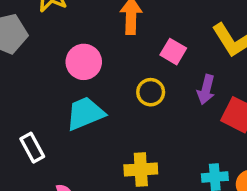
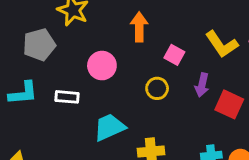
cyan trapezoid: (85, 113) -> (109, 127), moved
white rectangle: (32, 148) -> (67, 97), moved, turned -55

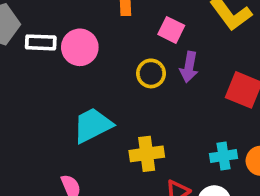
purple arrow: (202, 85) -> (189, 67), moved
white rectangle: (67, 97) -> (41, 42), moved

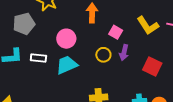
white rectangle: (41, 42) -> (38, 58), moved
cyan trapezoid: (93, 125) -> (67, 65), moved

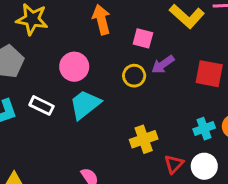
purple arrow: (124, 53) -> (163, 64), turned 56
white rectangle: (38, 58) -> (41, 105), turned 35

